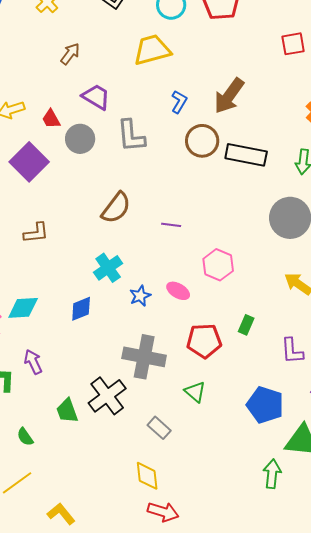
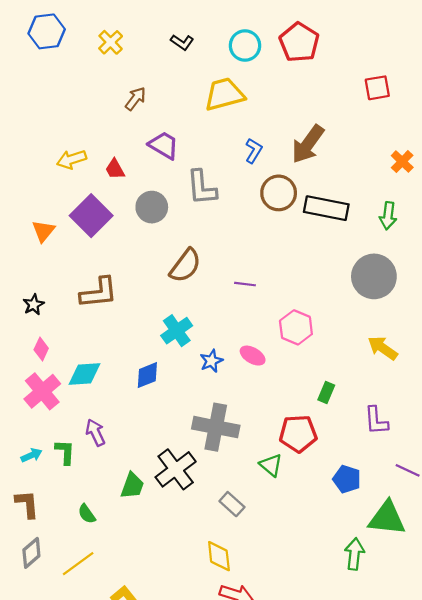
gray circle: (80, 139) -> (152, 207), moved
brown L-shape: (36, 233) -> (99, 293), size x1.4
red pentagon: (204, 341) -> (298, 434), moved
blue pentagon: (265, 405) -> (347, 479), size x0.7
green trapezoid: (67, 411) -> (132, 486), turned -140

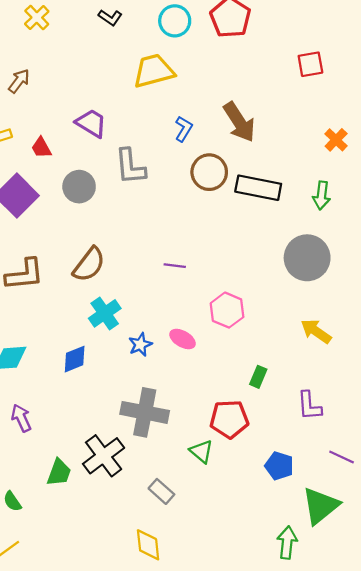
brown arrow: (135, 99) -> (19, 81), moved
brown arrow: (308, 144) -> (239, 122), turned -69
brown semicircle: (185, 266) -> (89, 264), moved
green triangle: (387, 518) -> (320, 506), turned -45

